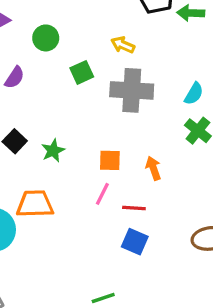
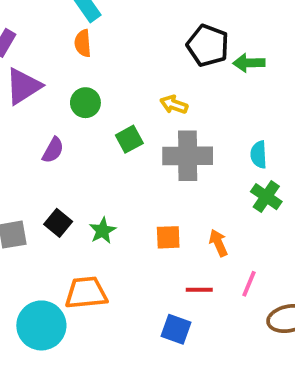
cyan semicircle: (194, 94) -> (259, 155), turned 150
pink line: (102, 194) -> (249, 284), moved
blue square: (135, 242) -> (176, 329), moved

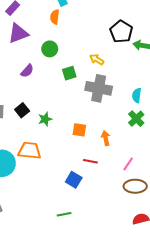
pink line: (249, 284) -> (128, 164), moved

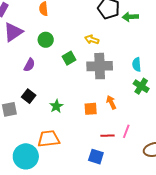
black square: (22, 110) -> (29, 96), moved
orange arrow: (106, 138) -> (111, 102), moved
pink line: (128, 164) -> (126, 131), moved

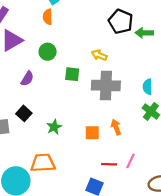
green square: (69, 58) -> (72, 74), turned 32

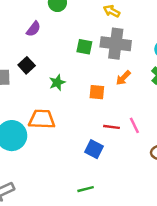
green square: (72, 74) -> (84, 47), moved
orange arrow: (116, 127) -> (123, 78), moved, turned -120
pink line: (131, 161) -> (134, 125), turned -56

